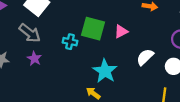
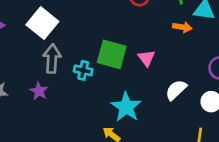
pink triangle: (121, 31) -> (147, 58), turned -40
gray arrow: (30, 33) -> (52, 59), moved, turned -125

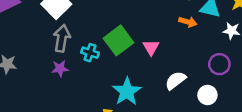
green square: (112, 54) -> (118, 40), turned 32
purple star: (39, 91) -> (60, 69), moved, turned 30

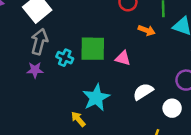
orange arrow: (188, 22) -> (147, 30), moved
green square: (118, 40) -> (93, 49), turned 32
pink triangle: (151, 47) -> (123, 58), turned -49

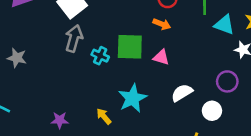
orange arrow: (147, 30) -> (162, 24), moved
purple star: (35, 70) -> (60, 120), moved
yellow arrow: (78, 119) -> (104, 116), moved

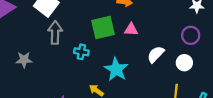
cyan cross: (100, 56) -> (81, 52), moved
gray star: (17, 58) -> (24, 60), moved

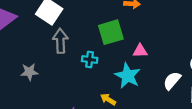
pink triangle: (131, 29) -> (140, 51), moved
white semicircle: (156, 54) -> (172, 81), moved

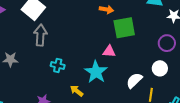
green square: (111, 32) -> (124, 28), moved
cyan cross: (90, 59) -> (58, 66), moved

